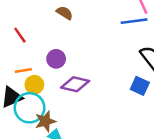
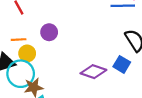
purple diamond: (75, 84) -> (93, 72), moved

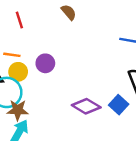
purple circle: (49, 32) -> (45, 63), moved

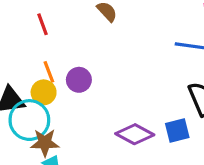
orange line: (12, 55) -> (49, 72), moved, turned 63
blue square: (119, 105) -> (177, 130), turned 36

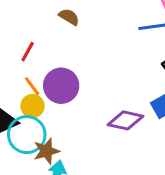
red line: (43, 24) -> (28, 52), moved, turned 65
purple circle: (79, 80) -> (61, 86), size x1.5

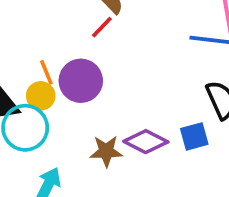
red line: (28, 52) -> (102, 27), moved
brown star: (46, 151) -> (106, 151), moved

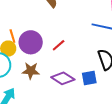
red line: (102, 27) -> (59, 45), moved
brown star: (106, 151) -> (31, 71), moved

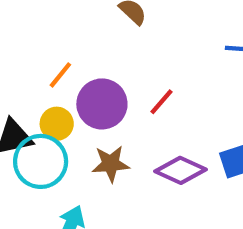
orange line: (12, 36) -> (60, 75), moved, turned 64

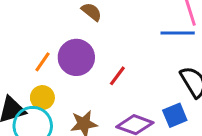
purple circle: (102, 104) -> (76, 57), moved

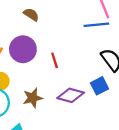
red line: (117, 76) -> (55, 60), turned -49

